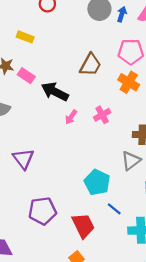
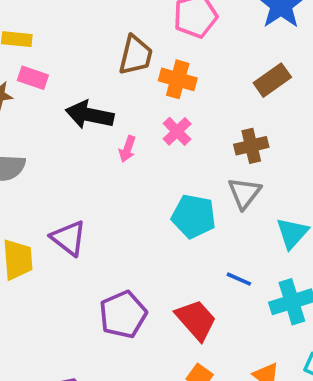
pink rectangle: (26, 76) -> (33, 78), moved
orange cross: (129, 82) -> (178, 79), moved
cyan pentagon: (97, 182) -> (194, 216), moved

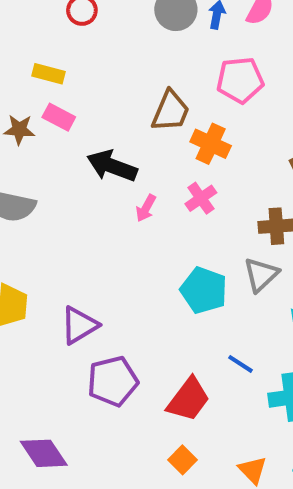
purple triangle: (69, 238) -> (79, 325), moved, turned 42
red trapezoid: (196, 320) -> (188, 399), turned 69

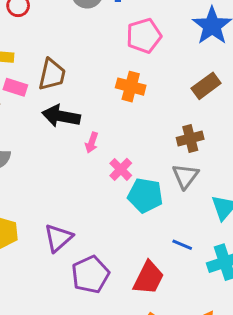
brown trapezoid: (171, 111) -> (52, 75), moved
pink cross: (201, 198) -> (121, 169), moved

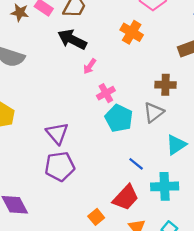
purple triangle: (58, 238) -> (57, 133), moved, turned -45
red trapezoid: (149, 278) -> (126, 198), moved

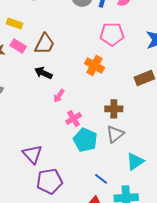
black arrow: (72, 39) -> (43, 73), size x0.7
brown cross: (165, 85) -> (114, 109), moved
purple pentagon: (60, 166) -> (49, 181), moved

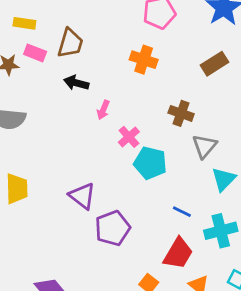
brown cross: (114, 109) -> (181, 113), turned 30
gray triangle: (115, 134) -> (204, 146), moved

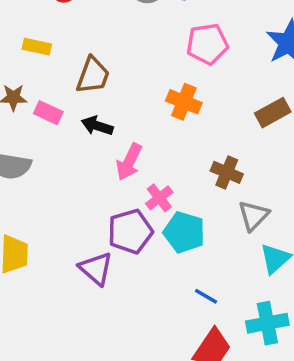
pink rectangle: (35, 53) -> (48, 113), moved
pink arrow: (103, 110) -> (129, 162), size x1.5
blue line: (182, 212) -> (206, 296), moved
purple pentagon: (113, 228) -> (130, 231), moved

